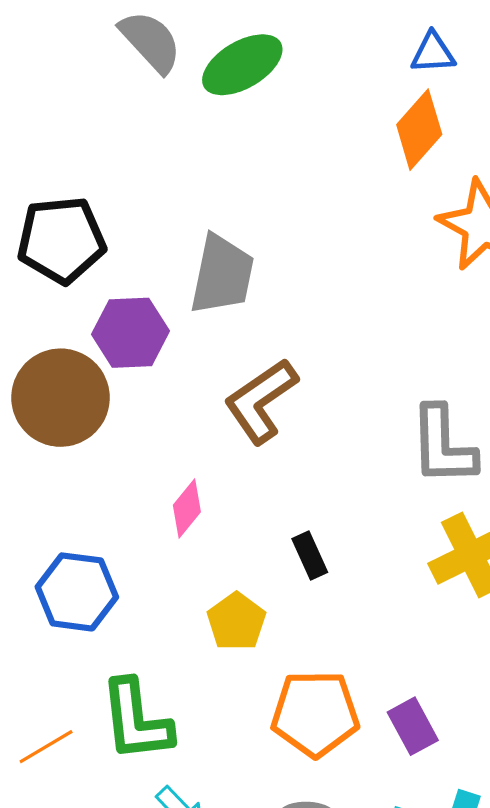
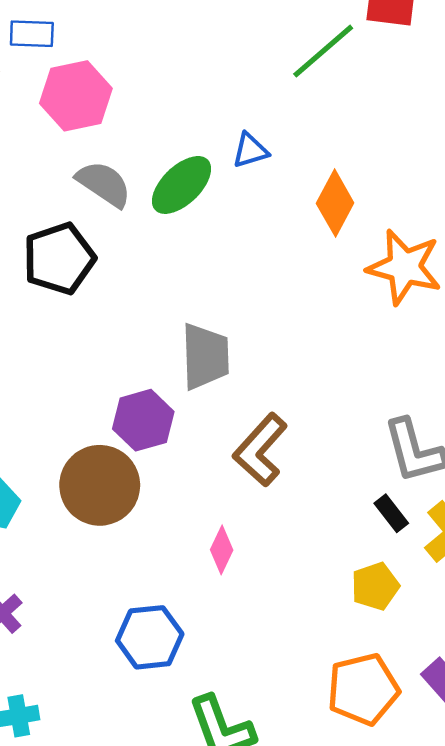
blue triangle: (433, 53) -> (250, 150), moved
black pentagon: (61, 240) -> (59, 258), moved
black rectangle: (310, 555) -> (391, 513), moved
yellow pentagon: (236, 622) -> (375, 586), moved, turned 30

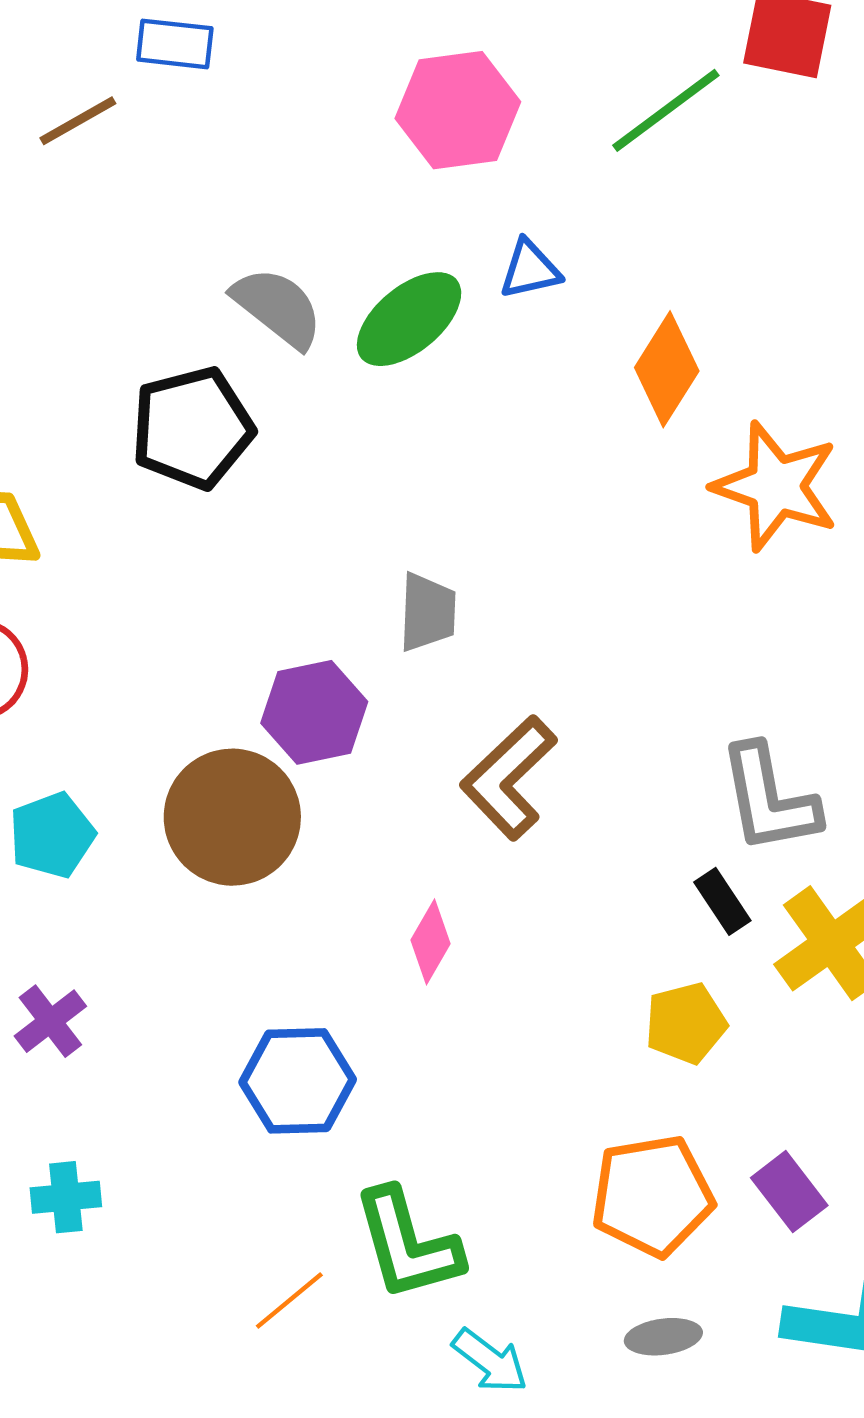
pink hexagon: (76, 96) -> (458, 110), moved
gray trapezoid: (205, 356) -> (427, 612), size x0.7

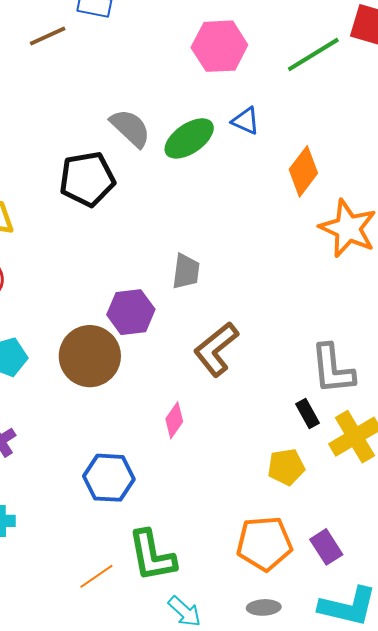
blue triangle: (530, 269) -> (246, 121), turned 32

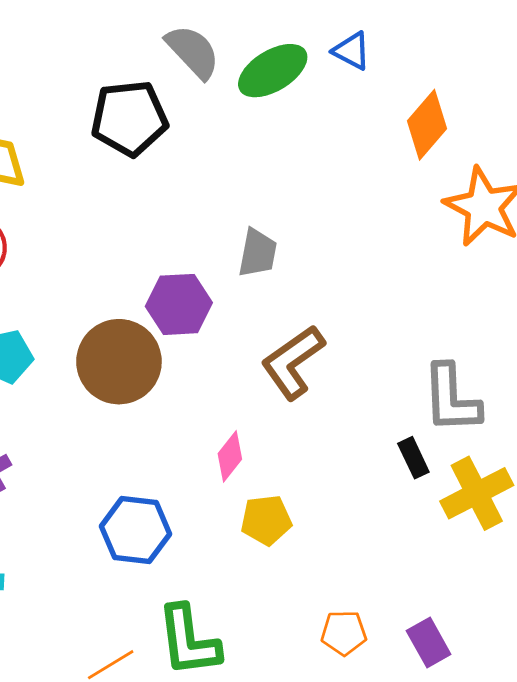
yellow pentagon: (286, 467) -> (266, 520), moved
orange pentagon: (264, 543) -> (344, 633), size x0.6

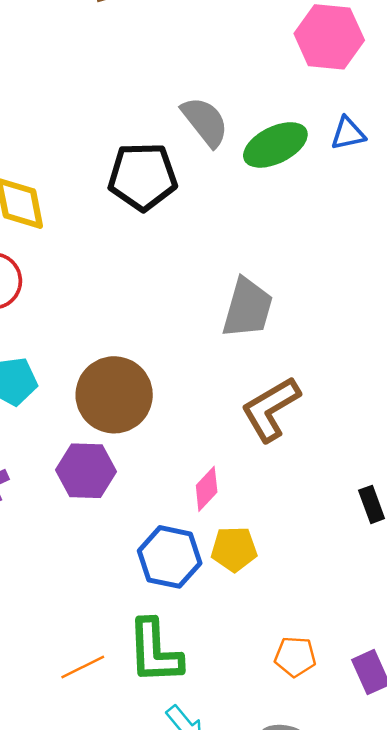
blue triangle: (352, 51) -> (348, 133), turned -45
gray trapezoid: (258, 253) -> (248, 308), size x1.4
purple hexagon: (179, 304) -> (86, 471), moved
blue hexagon: (136, 530) -> (170, 557), moved

